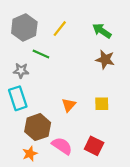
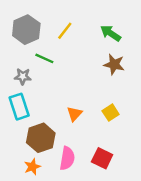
yellow square: (102, 104) -> (111, 113), turned -32
pink semicircle: (62, 146) -> (67, 158), turned 65

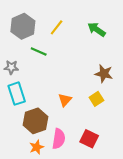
brown star: (114, 64) -> (104, 74), moved
gray star: (23, 76) -> (11, 67), moved
orange star: (32, 167) -> (37, 147), moved

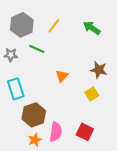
gray star: (11, 67) -> (11, 55), moved
orange triangle: (65, 100) -> (62, 76), moved

